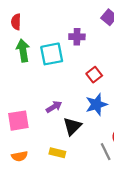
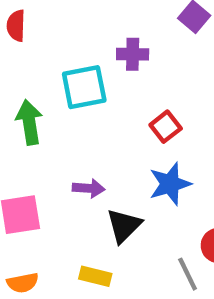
green arrow: (23, 51) -> (29, 122), moved
purple arrow: (54, 107) -> (89, 188), turned 35

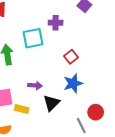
yellow rectangle: (95, 276) -> (22, 109), moved

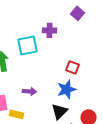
red square: (71, 57) -> (72, 67), moved, turned -32
black triangle: (51, 103) -> (60, 111), moved

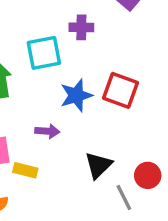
red square: (72, 67) -> (120, 90), size x1.5
blue star: (66, 89) -> (76, 95), moved

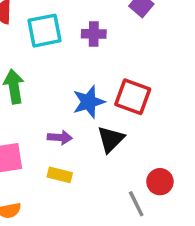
cyan square: (44, 53) -> (44, 31), moved
black triangle: (98, 165) -> (111, 139), moved
yellow rectangle: (25, 170) -> (60, 175), moved

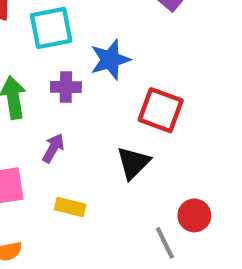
purple cross: (94, 34) -> (66, 87), moved
blue star: (89, 102) -> (110, 60), moved
purple arrow: (60, 138) -> (53, 148), moved, turned -65

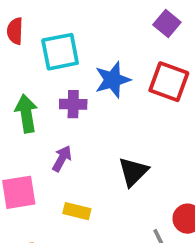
red square: (161, 110) -> (169, 82), moved

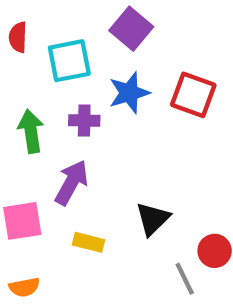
purple square: (167, 24) -> (131, 29), moved, size x1.4
purple arrow: (62, 159) -> (71, 183), size x1.5
black triangle: (133, 172) -> (153, 219), moved

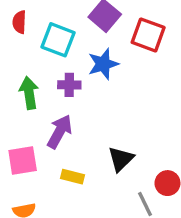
cyan square: (69, 61) -> (58, 40), turned 32
red square: (193, 95) -> (148, 35), moved

